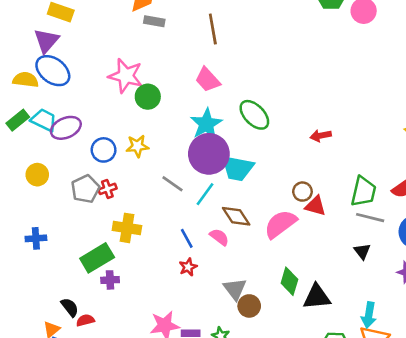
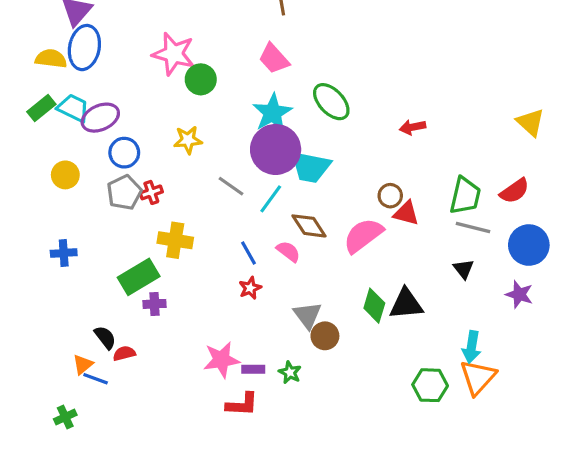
blue ellipse: (53, 71) -> (84, 48), turned 64
blue circle: (104, 150) -> (124, 153), moved
black triangle: (317, 297) -> (406, 304), moved

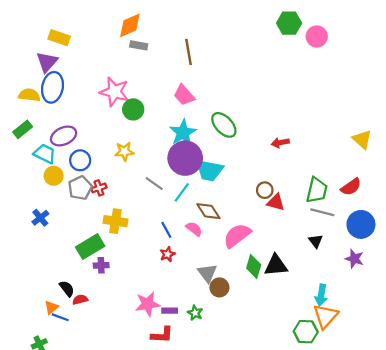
cyan trapezoid: (73, 108) -> (45, 154), moved
yellow circle: (65, 175) -> (54, 176), moved
pink semicircle: (363, 235) -> (237, 235), moved
blue cross: (64, 253) -> (40, 218), moved, turned -35
green hexagon: (430, 385) -> (306, 332), moved

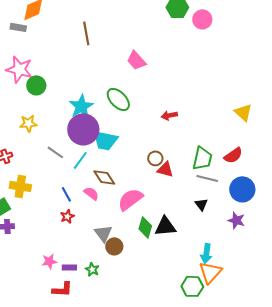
gray rectangle: (139, 45) -> (18, 27), moved
pink trapezoid: (184, 95) -> (136, 60), moved
pink star: (148, 304) -> (49, 261), size x0.7

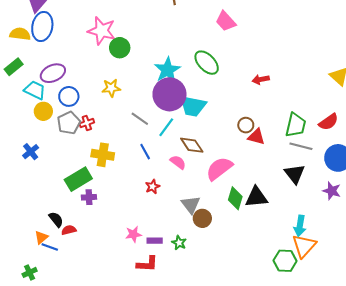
blue line: (66, 194) -> (145, 152), moved
black triangle: (201, 204) -> (295, 174), size x1.5

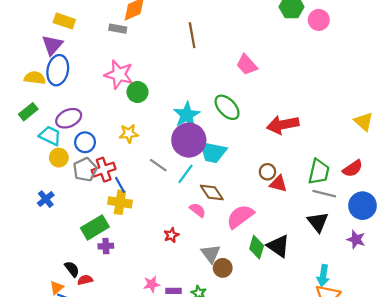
red arrow: (261, 80) -> (283, 125), size x1.8
red cross: (87, 123) -> (104, 170), size x1.5
blue line: (145, 152) -> (120, 185), moved
black triangle: (256, 197) -> (278, 246), turned 40

